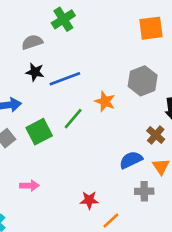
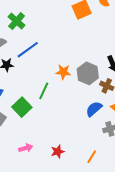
blue line: (65, 79) -> (28, 50), moved
gray hexagon: (143, 81) -> (88, 73), moved
red star: (89, 200) -> (58, 151), moved

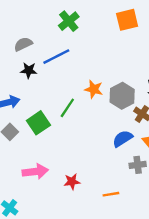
green cross: (17, 21) -> (69, 21), moved
pink arrow: (26, 148) -> (35, 171), size x1.5
orange line: (92, 157) -> (111, 194), turned 40

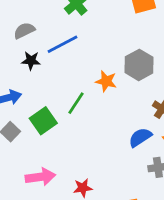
gray hexagon: (122, 96) -> (139, 65), moved

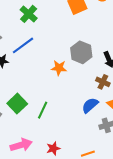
green line: (76, 103) -> (43, 110), moved

